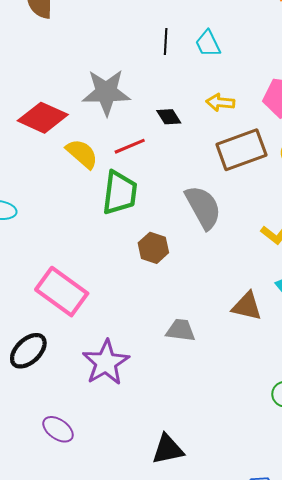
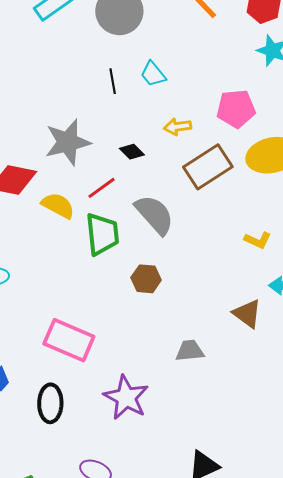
gray semicircle: (203, 207) -> (154, 215), moved
brown triangle: (247, 306) -> (247, 314), turned 36
black ellipse: (28, 351) -> (50, 403), turned -33

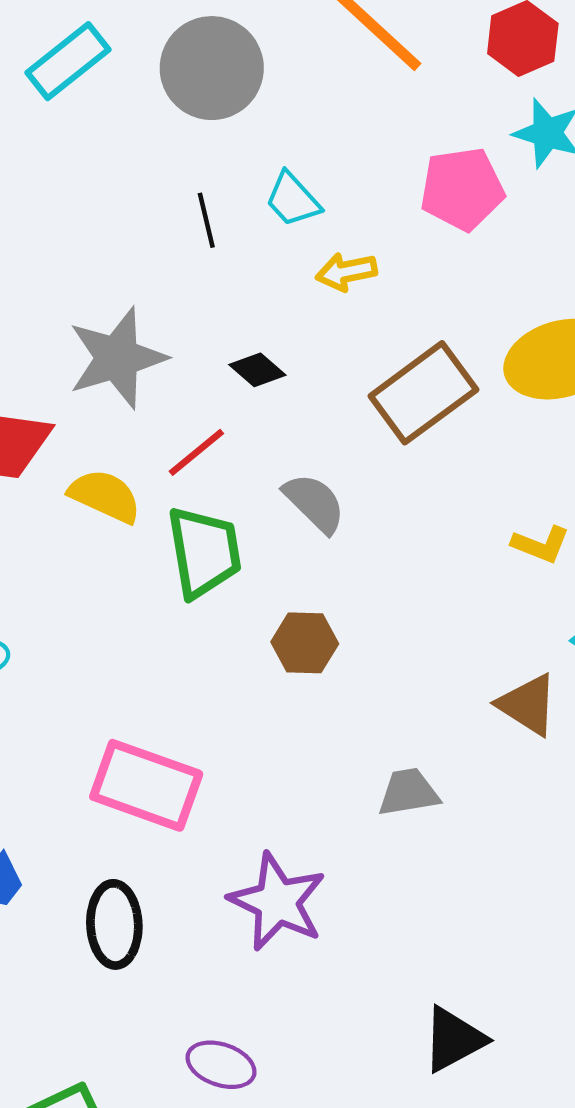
pink pentagon: (236, 109) -> (462, 189), moved
yellow arrow: (178, 127) -> (346, 272), moved
gray semicircle: (154, 215) -> (314, 503), size x0.7

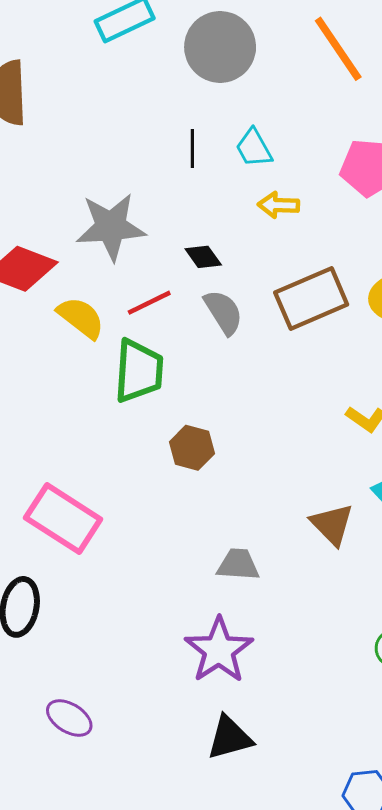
gray semicircle: (314, 503) -> (223, 312), moved
purple star: (277, 902) -> (219, 650), moved

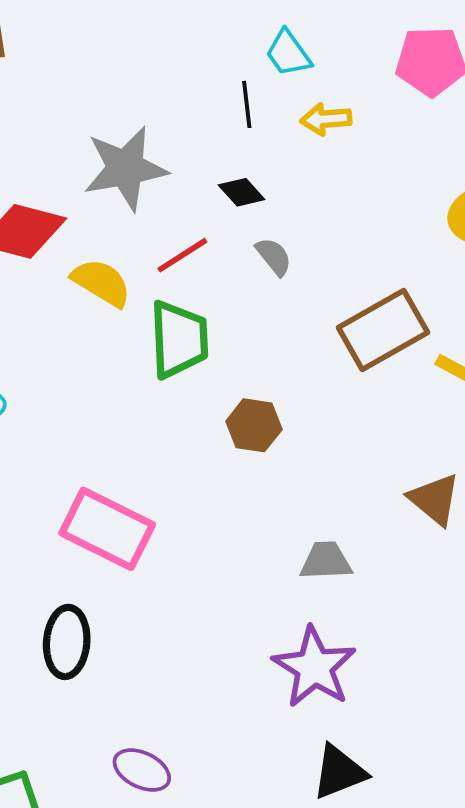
black line: (192, 148) -> (247, 104), moved
brown rectangle: (311, 299) -> (383, 330), moved
gray semicircle: (223, 312) -> (274, 257), size x0.7

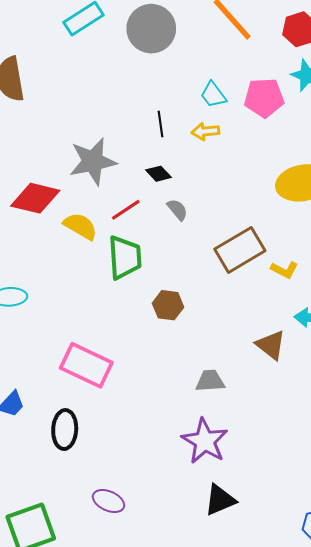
cyan trapezoid: (288, 53) -> (213, 95), moved

